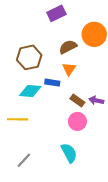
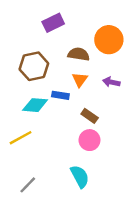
purple rectangle: (56, 13) -> (53, 23), moved
brown semicircle: (68, 47) -> (79, 54), turned 36
purple arrow: (96, 100) -> (111, 82), moved
yellow line: (18, 119) -> (21, 138), turned -30

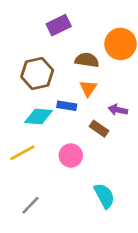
purple arrow: (111, 82) -> (118, 110), moved
pink circle: (90, 140) -> (71, 155), moved
cyan semicircle: (80, 176) -> (104, 196), moved

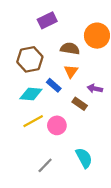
blue rectangle: (67, 106) -> (54, 85), turned 32
yellow line: (22, 153) -> (33, 121), moved
gray line: (30, 205) -> (45, 165), moved

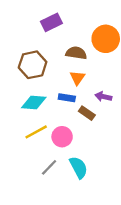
blue rectangle: (54, 85) -> (67, 98), moved, turned -32
cyan semicircle: (84, 158) -> (79, 167), moved
gray line: (45, 165) -> (49, 167), moved

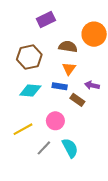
yellow line: (36, 132) -> (23, 129), moved

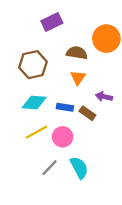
blue rectangle: (60, 86) -> (65, 107), moved
yellow line: (23, 129) -> (37, 132), moved

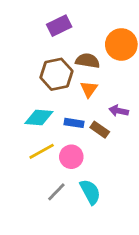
brown hexagon: (33, 65) -> (56, 74), moved

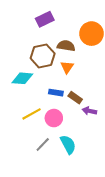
purple arrow: (119, 111) -> (89, 111), moved
cyan diamond: (39, 118) -> (22, 78), moved

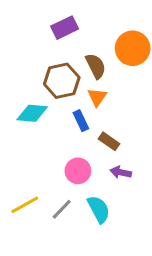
brown semicircle: (66, 46) -> (96, 66), turned 54
blue rectangle: (56, 93) -> (81, 121), moved, turned 56
purple arrow: (89, 111) -> (121, 172), moved
yellow line: (31, 114) -> (25, 205), moved

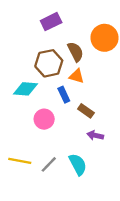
orange triangle: (97, 97) -> (77, 76), turned -49
pink circle: (78, 171) -> (44, 119), moved
yellow line: (25, 205) -> (20, 161), turned 40

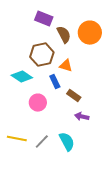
purple rectangle: (51, 22) -> (44, 19), turned 48
brown semicircle: (75, 52) -> (64, 35), moved
cyan diamond: (26, 89) -> (22, 77), turned 30

